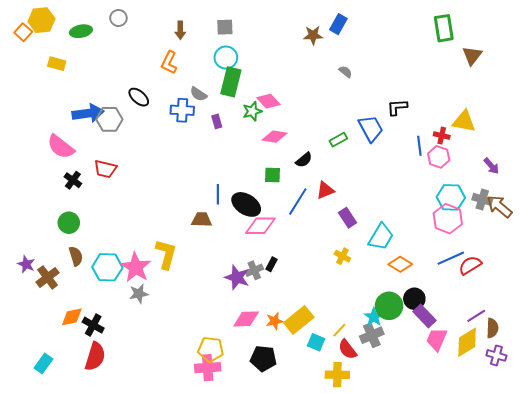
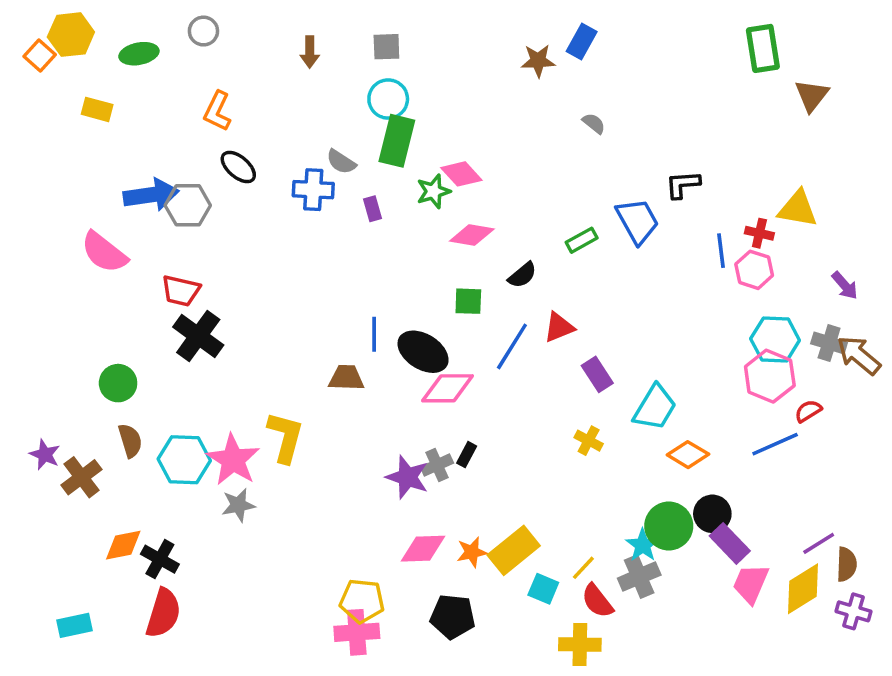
orange L-shape: (169, 63) -> (217, 111), moved
black cross: (73, 180) -> (198, 336), moved, size x1.6
red semicircle: (470, 265) -> (808, 411), moved, size x0.7
cyan rectangle: (43, 364) -> (74, 625), turned 42

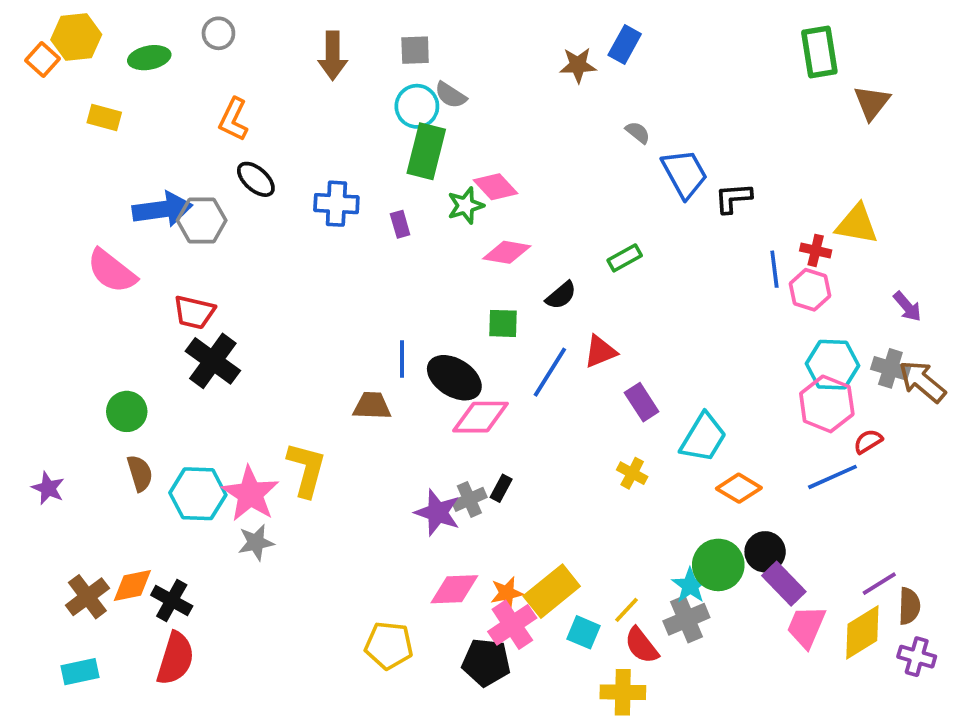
brown arrow: (310, 52) -> (333, 56), size x1.4
gray semicircle: (341, 162) -> (451, 95), moved
blue trapezoid: (637, 221) -> (685, 174), moved
brown cross: (81, 477) -> (87, 597), moved
pink cross: (357, 632) -> (512, 625), moved, turned -30

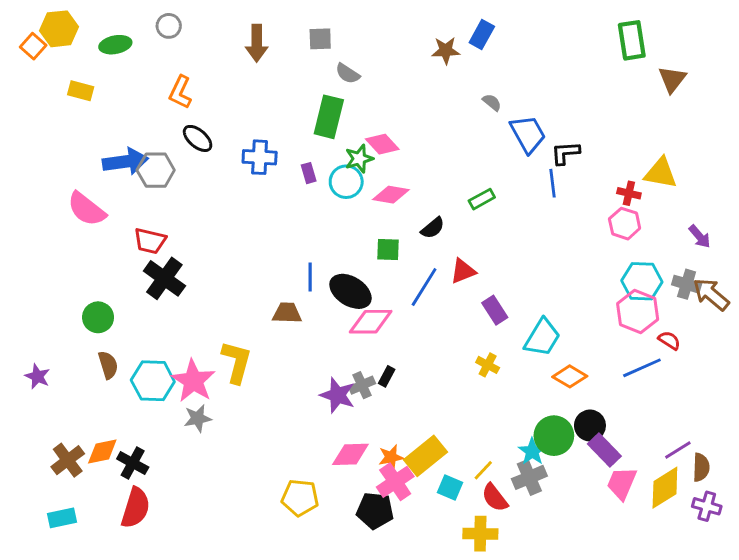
cyan circle: (417, 106) -> (346, 182), moved
blue line: (774, 269) -> (552, 183), moved
red semicircle: (868, 441) -> (669, 340), turned 65

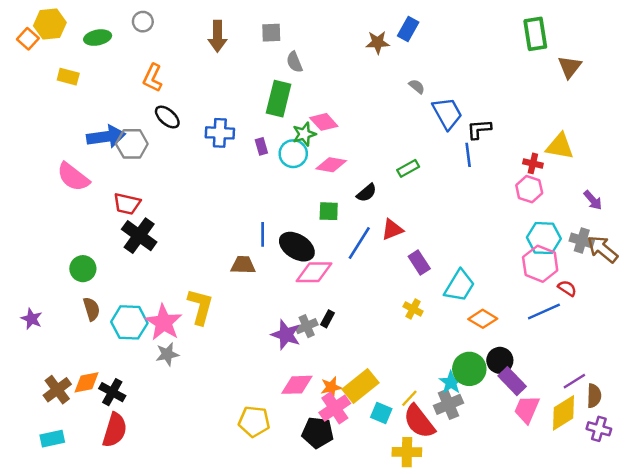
gray semicircle: (348, 74) -> (294, 62), turned 35
red semicircle: (495, 498) -> (419, 421), size x1.4

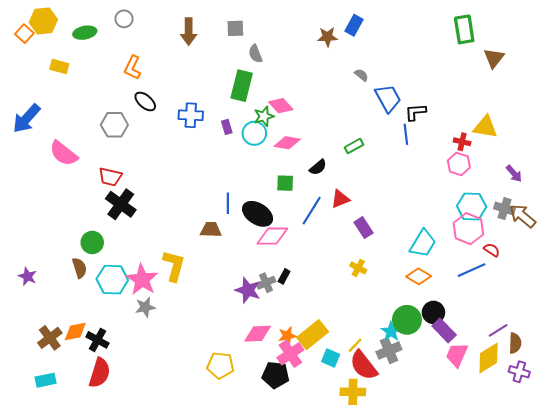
blue arrow: (106, 137) -> (26, 118), moved, turned 140
green circle: (83, 269) -> (92, 242), moved
cyan trapezoid: (460, 286) -> (423, 244), moved

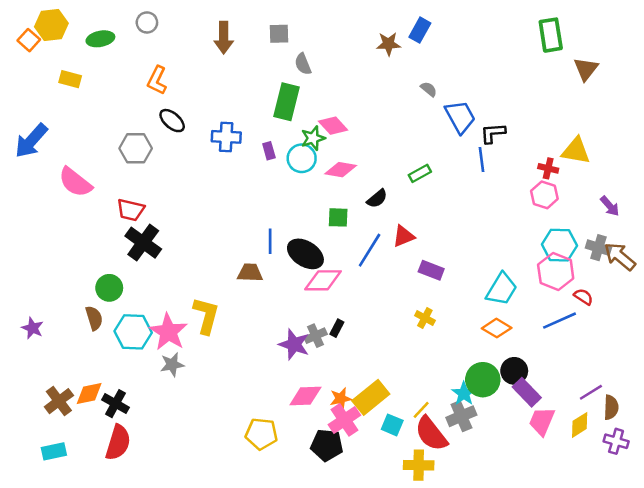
purple rectangle: (364, 228) -> (431, 270), turned -36
yellow diamond: (489, 358) -> (580, 425), size x0.7

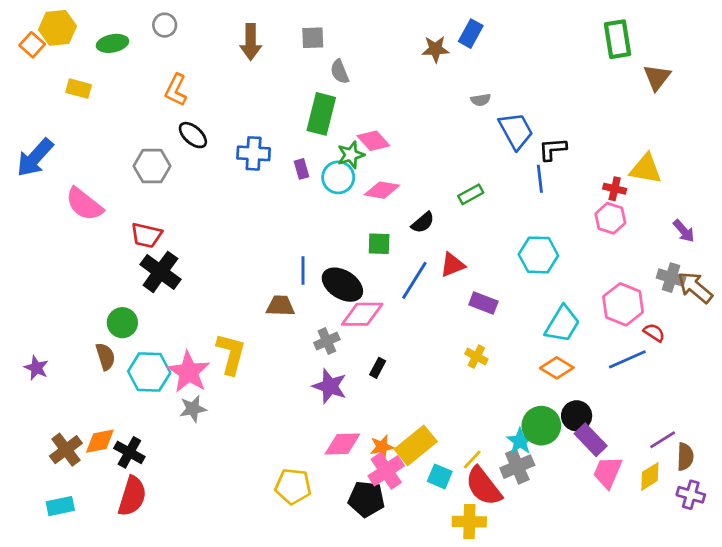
gray semicircle: (429, 89) -> (481, 100), turned 132
cyan hexagon: (559, 245) -> (538, 255), moved
gray cross: (315, 336) -> (327, 341), moved

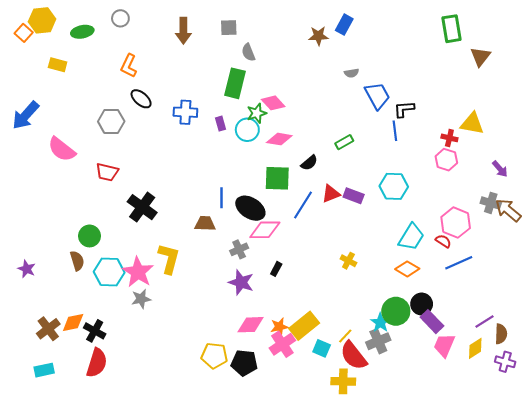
green square: (379, 244) -> (277, 178), size x1.5
black cross: (160, 272) -> (142, 207), moved
purple rectangle: (483, 303) -> (354, 196), moved
red semicircle: (654, 333) -> (443, 241), moved
black pentagon: (366, 499) -> (244, 363), moved

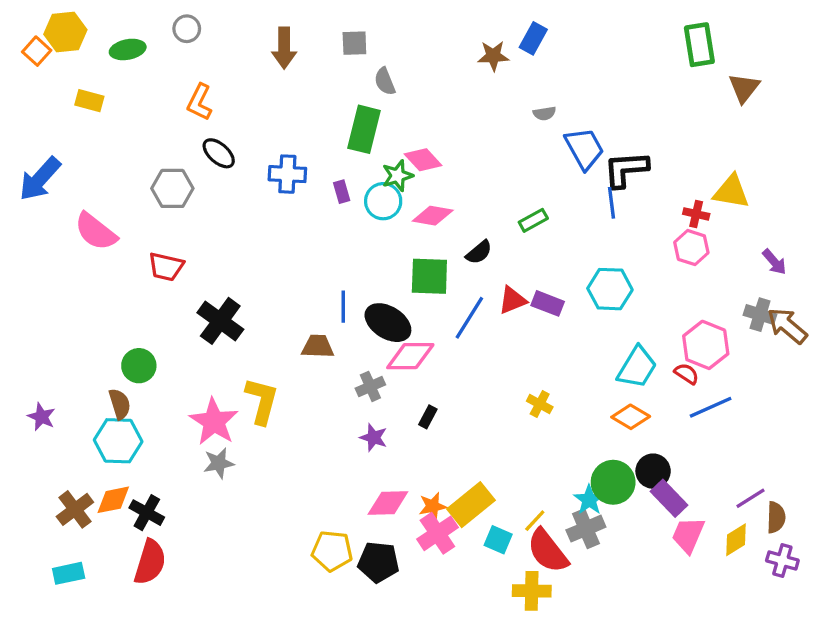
black L-shape: (404, 109) -> (626, 169), size x1.4
cyan hexagon: (109, 272) -> (118, 441), moved
purple star: (241, 282) -> (374, 438), size x0.7

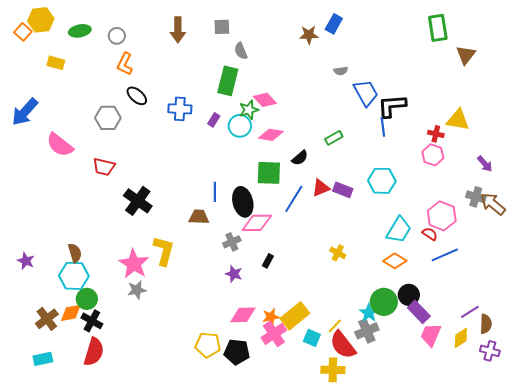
gray circle: (187, 29) -> (117, 36), moved
purple rectangle: (342, 192) -> (214, 120), turned 48
black ellipse: (388, 323) -> (243, 202), turned 44
green circle: (139, 366) -> (87, 299), moved

